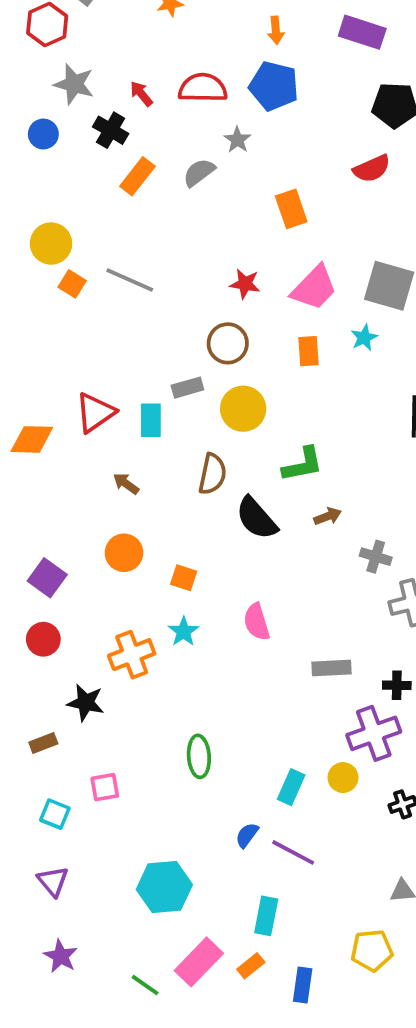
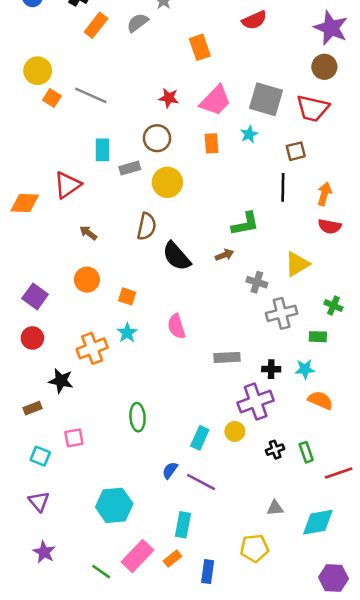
cyan rectangle: (151, 420) -> (103, 150), moved
green L-shape: (303, 464) -> (245, 224), moved

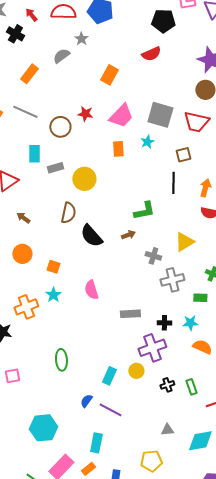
orange rectangle: (96, 25) -> (29, 74), moved
orange rectangle: (200, 47) -> (109, 75), turned 48
brown circle: (157, 138) -> (60, 127), moved

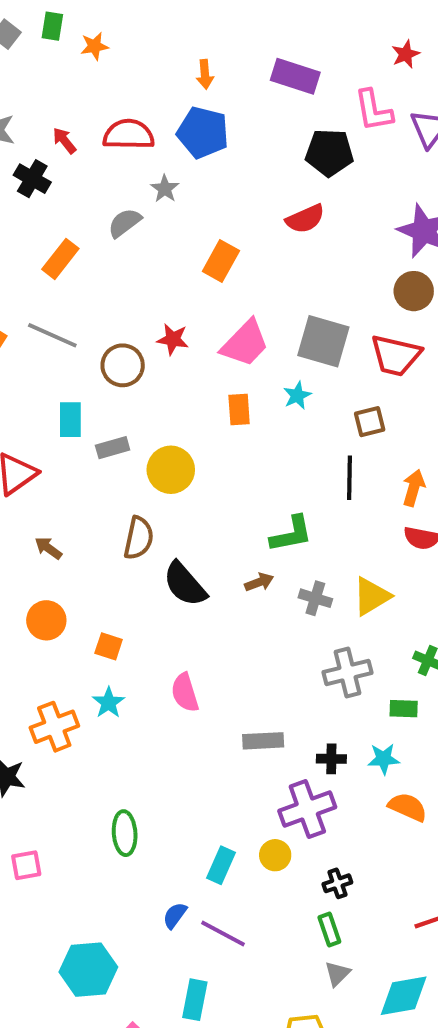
gray cross: (153, 256) -> (315, 598), moved
green rectangle: (191, 387) -> (329, 929), moved
gray triangle: (167, 430) -> (337, 974), turned -40

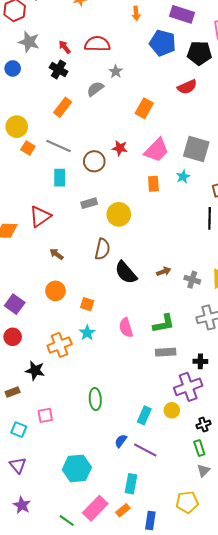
blue pentagon: (203, 132) -> (163, 43), moved
black cross: (32, 179) -> (59, 69), moved
cyan rectangle: (70, 420) -> (60, 178), moved
green L-shape: (291, 534) -> (164, 324), moved

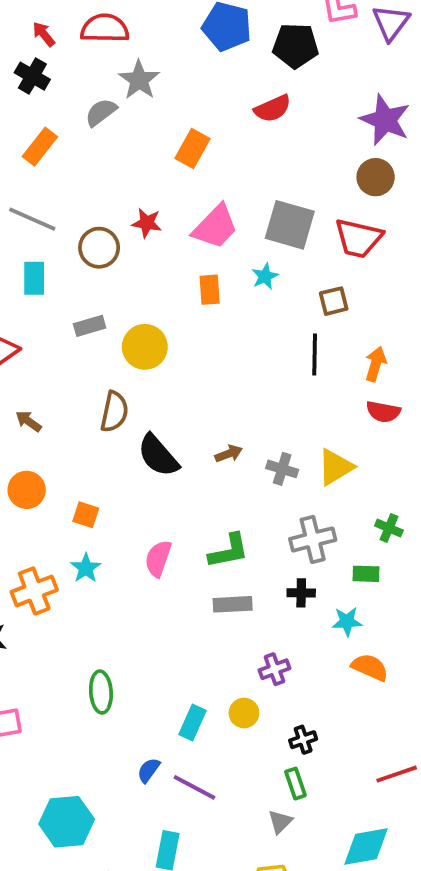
gray star: (116, 72) -> (139, 80), size x1.5
pink semicircle: (126, 328) -> (158, 559), turned 36
black cross: (200, 361) -> (301, 593), moved
purple cross: (188, 387) -> (274, 669), size x0.6
gray triangle: (203, 470) -> (280, 822), moved

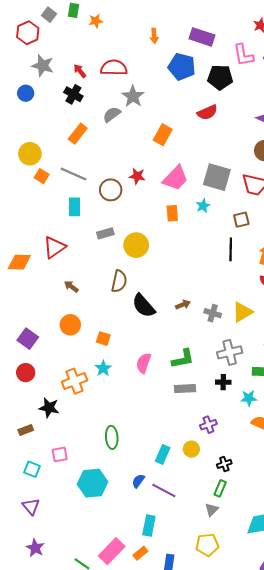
green rectangle: (295, 784) -> (220, 488), turned 42
cyan hexagon: (67, 822) -> (93, 483), moved

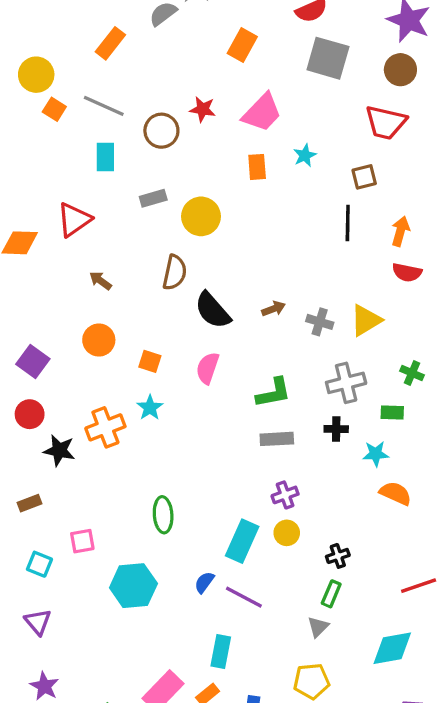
gray square: (217, 177) -> (328, 58), moved
pink semicircle: (144, 363) -> (208, 368), moved
black star: (49, 408) -> (59, 450), moved
purple cross: (208, 425) -> (285, 495), moved
cyan rectangle: (163, 454) -> (242, 541), size x1.4

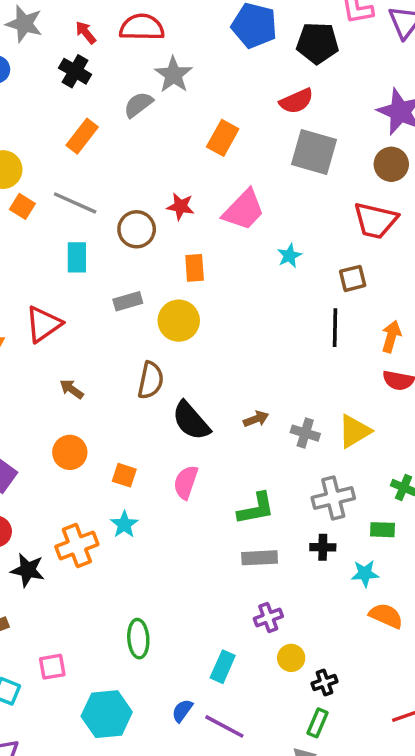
orange rectangle: (257, 167) -> (195, 268), moved
yellow circle: (287, 533) -> (291, 658), moved
cyan rectangle: (242, 541) -> (223, 667), size x0.7

